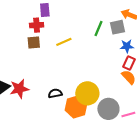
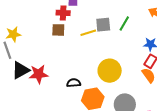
gray square: (117, 27) -> (103, 25), moved
yellow circle: (87, 93) -> (110, 71), moved

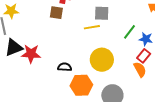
green line: (124, 23) -> (130, 32), moved
yellow line: (88, 33) -> (92, 27), moved

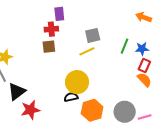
red star: (31, 54) -> (30, 110), moved
yellow circle: (102, 60) -> (77, 82), moved

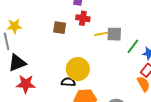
red cross: (51, 29) -> (83, 18), moved
gray square: (93, 35) -> (114, 34), moved
yellow line: (87, 51) -> (102, 34), moved

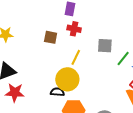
yellow line: (102, 34) -> (76, 57), moved, turned -56

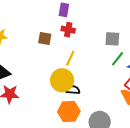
gray square: (105, 46) -> (112, 39), moved
black semicircle: (57, 92) -> (73, 90), moved

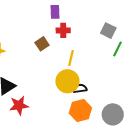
brown square: (45, 38) -> (42, 44), turned -32
gray square: (112, 39) -> (108, 31), turned 35

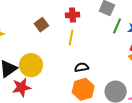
red cross: (63, 30) -> (72, 15), moved
yellow circle: (67, 81) -> (31, 65), moved

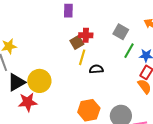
brown square: (41, 25) -> (77, 42), moved
black semicircle: (82, 67) -> (96, 69), moved

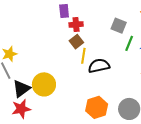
red cross: (86, 35) -> (76, 24), moved
black semicircle: (96, 69) -> (99, 66), size x1.5
red star: (28, 102) -> (21, 109), moved

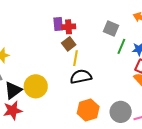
purple rectangle: (64, 11) -> (58, 24), moved
black semicircle: (99, 66) -> (81, 77), moved

